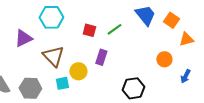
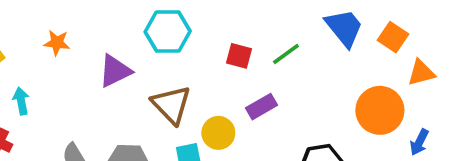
purple rectangle: (101, 57) -> (262, 107), turned 42
orange circle: (164, 59) -> (380, 110), size x1.6

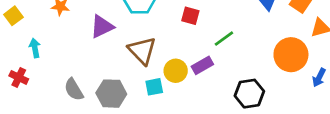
green line: (286, 54) -> (224, 39), moved
purple rectangle: (262, 107) -> (202, 65), moved

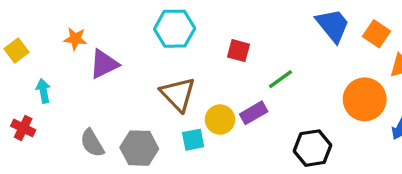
purple triangle: (102, 27) -> (104, 64), moved

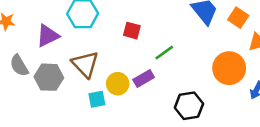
purple triangle: (104, 64) -> (48, 36), moved
gray semicircle: (92, 143) -> (19, 66), moved
gray hexagon: (139, 148) -> (49, 77), moved

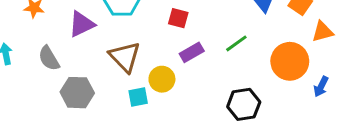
green line: (164, 53) -> (236, 43), moved
gray hexagon: (49, 77) -> (77, 93), moved
purple rectangle: (144, 79) -> (192, 52), moved

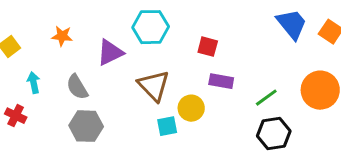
green line: (236, 43) -> (266, 98), moved
purple rectangle: (192, 52) -> (221, 81), turned 40
gray hexagon: (77, 93) -> (86, 126), moved

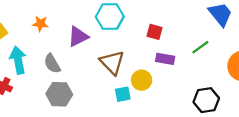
cyan arrow: (34, 83) -> (18, 60), size x1.6
green line: (266, 98) -> (200, 47), moved

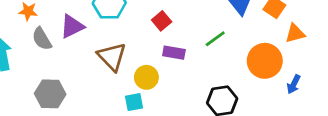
red square: (155, 32) -> (162, 21), turned 35
gray semicircle: (52, 64) -> (42, 39), moved
cyan square: (123, 94) -> (134, 102), moved

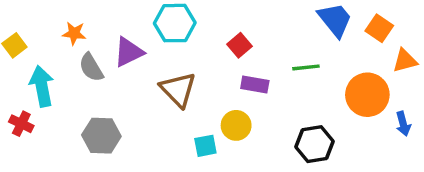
green line: (215, 39) -> (306, 67), turned 30
yellow circle: (146, 77) -> (236, 125), moved
blue arrow: (294, 84) -> (403, 124), turned -42

